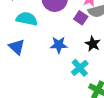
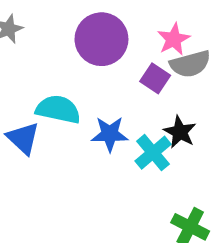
cyan semicircle: (27, 19) -> (58, 109), moved
cyan cross: (80, 68) -> (153, 153), moved

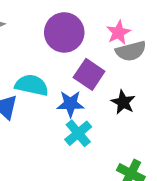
purple square: (155, 78) -> (89, 74), moved, size x1.4
cyan cross: (153, 153) -> (78, 133), moved

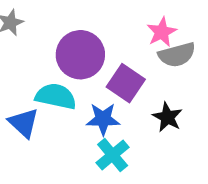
purple circle: (64, 32) -> (80, 55), moved

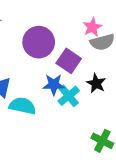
cyan semicircle: (56, 96) -> (22, 106), moved
cyan cross: (113, 155) -> (69, 96), moved

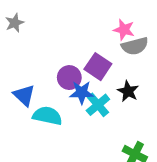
pink star: (92, 27) -> (124, 30), turned -30
purple circle: (39, 42) -> (69, 78), moved, size x0.7

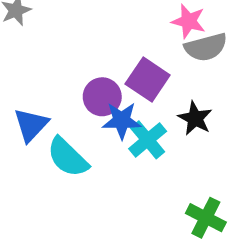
blue triangle: (24, 95) -> (31, 125), turned 30
cyan semicircle: (47, 116) -> (68, 157), turned -148

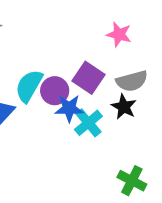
gray semicircle: (206, 47) -> (132, 81), moved
cyan semicircle: (68, 157) -> (29, 86), moved, turned 76

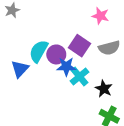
black star: (124, 107) -> (104, 89), moved

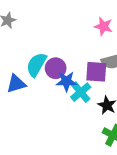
purple square: (79, 46) -> (96, 72), moved, turned -30
blue triangle: (20, 69) -> (16, 84), turned 30

